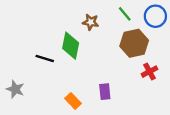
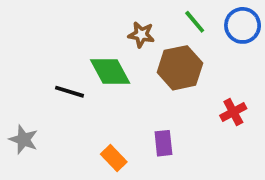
brown hexagon: (134, 43) -> (180, 68), moved
green diamond: (71, 46) -> (110, 71), turned -40

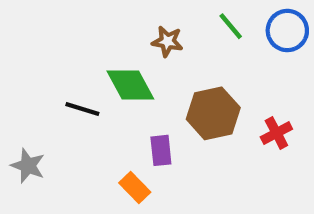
brown hexagon: (180, 68) -> (213, 113), moved
purple rectangle: (163, 143) -> (161, 150), moved

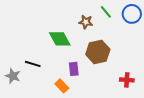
brown star: (167, 41) -> (86, 22), moved
black line: (82, 109) -> (33, 64), moved
red cross: (276, 133) -> (127, 80), moved, turned 32

